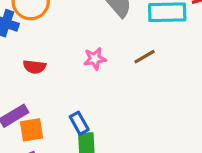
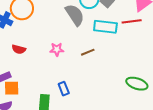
blue rectangle: (79, 123) -> (64, 89), moved

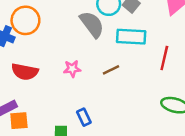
red line: (132, 21) -> (164, 58), moved, turned -66
red semicircle: (19, 49) -> (25, 72), size x1.5

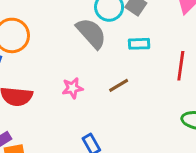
cyan rectangle: (131, 37) -> (139, 44), size x0.6

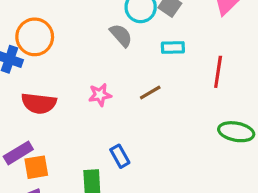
gray semicircle: (91, 33) -> (121, 35), size x0.7

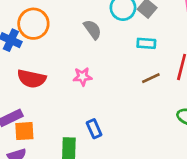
gray semicircle: (121, 35) -> (92, 29), moved
brown line: (150, 92) -> (151, 78), moved

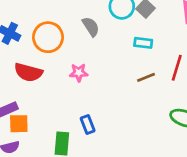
orange circle: (33, 24) -> (48, 37), moved

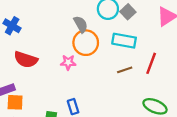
orange circle: (48, 37) -> (86, 43), moved
cyan rectangle: (143, 43) -> (124, 41), size x1.5

